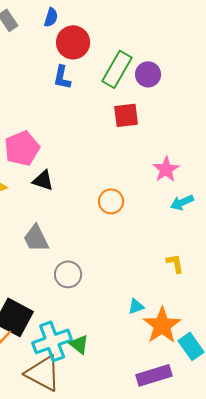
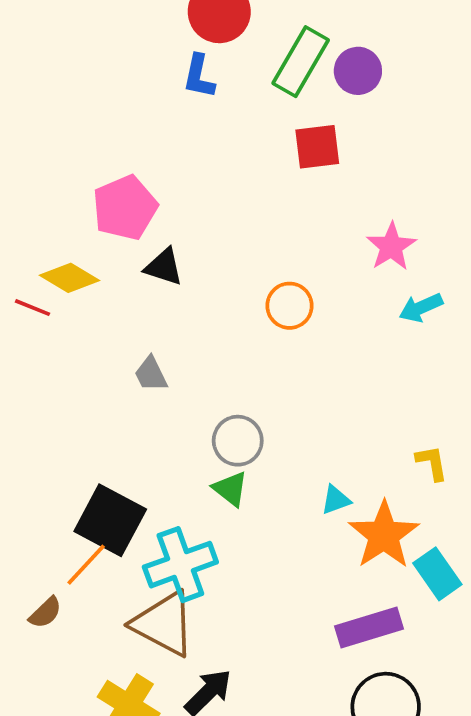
gray trapezoid: (36, 238) -> (151, 374), size x0.7
yellow L-shape: (175, 263) -> (432, 463), moved
gray circle: (68, 274) -> (238, 441), moved
green triangle: (79, 344) -> (230, 489), moved

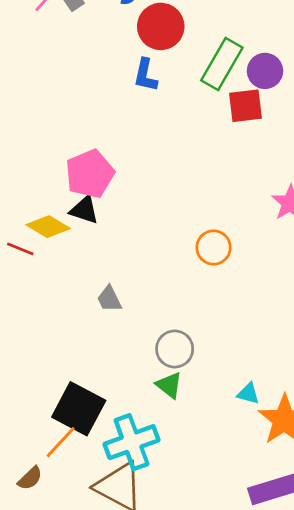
red square: (317, 147) -> (246, 106), moved
black triangle: (164, 267) -> (84, 210), moved
cyan triangle: (336, 500) -> (248, 393), turned 35

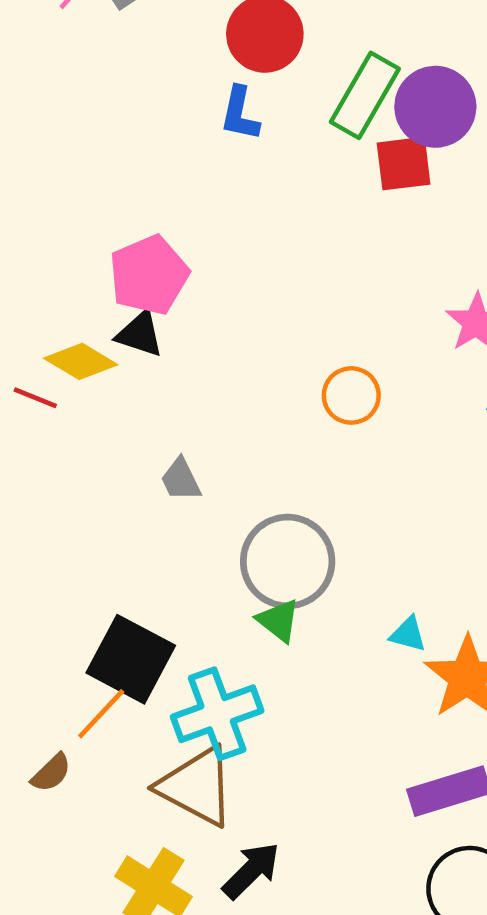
purple circle: (265, 71) -> (435, 107), size x1.4
gray circle: (175, 349) -> (288, 561), size x1.5

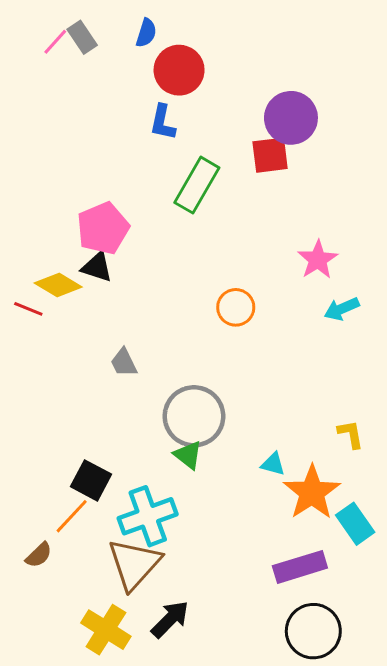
green rectangle: (365, 95) -> (197, 185), moved
black square: (131, 659) -> (91, 480), size x0.7
brown triangle: (197, 786) -> (134, 564), turned 44

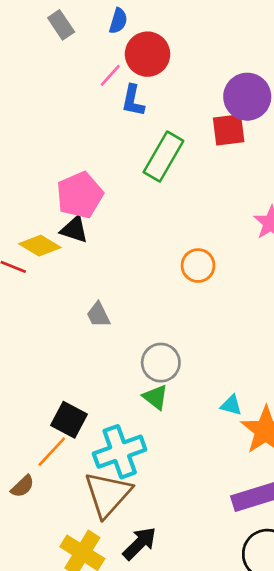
pink line: (55, 42) -> (110, 75), moved
gray circle: (194, 416) -> (161, 363), size x0.7

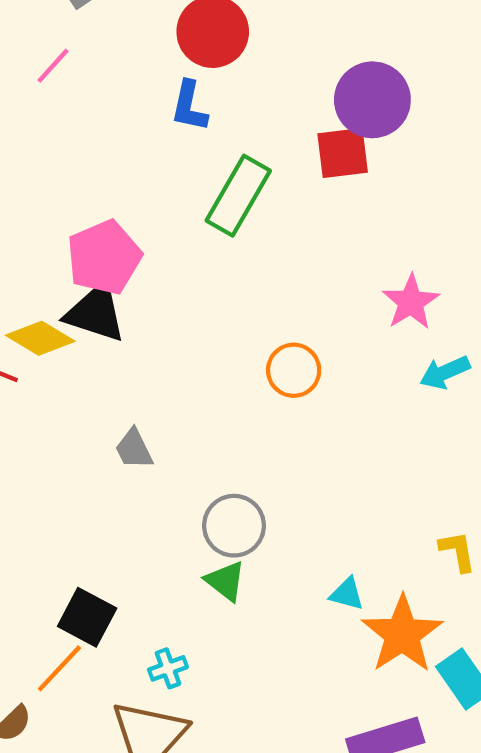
pink line: (110, 75) -> (53, 66), moved
black triangle: (74, 230) -> (96, 313), size x1.4
cyan cross: (120, 452) -> (168, 668), size x0.5

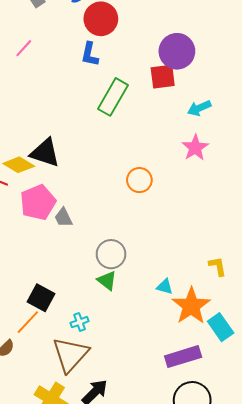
pink line: (53, 66) -> (24, 48), moved
pink pentagon: (104, 257) -> (38, 202), moved
cyan arrow: (445, 372) -> (199, 108), moved

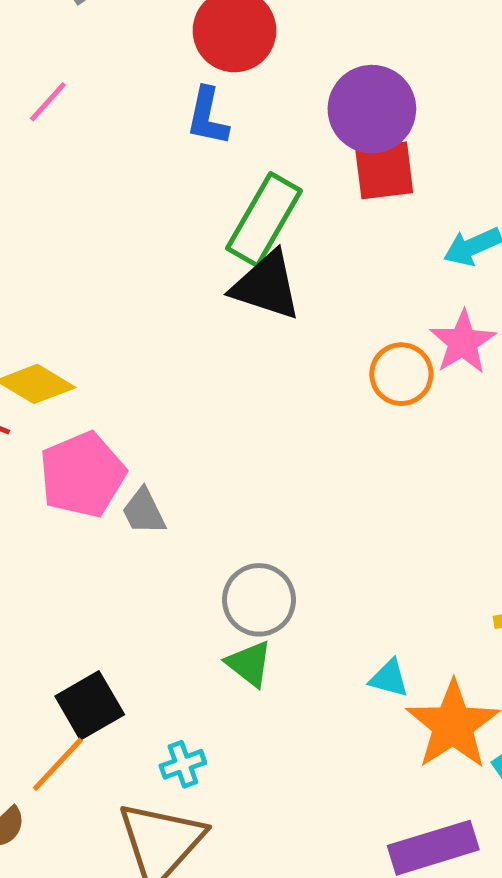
purple circle: (177, 51) -> (372, 109), moved
black triangle: (45, 153) -> (266, 286), moved
orange circle: (139, 180) -> (401, 374), moved
black square: (41, 298) -> (90, 705), turned 32

